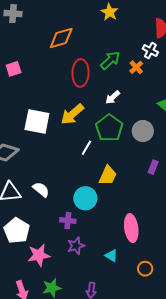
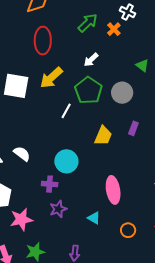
red ellipse: (81, 73) -> (43, 41), moved
yellow trapezoid: (108, 175) -> (103, 136), moved

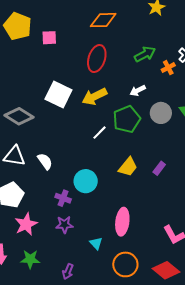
gray circle: (122, 93) -> (161, 113), moved
pink star: (21, 219) -> (26, 224), turned -30
orange circle: (128, 230) -> (125, 264), size x1.6

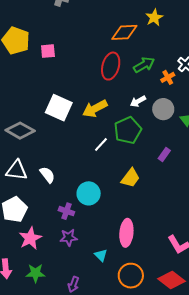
orange diamond: (103, 20) -> (124, 32), moved
red ellipse: (97, 59) -> (111, 66), moved
gray circle: (161, 113) -> (163, 109), moved
purple rectangle: (159, 168) -> (164, 154), moved

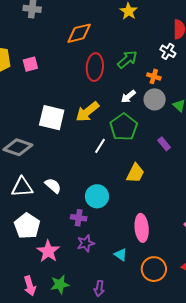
orange diamond: (124, 32) -> (79, 33), moved
orange cross: (168, 77) -> (154, 76), moved, turned -32
purple rectangle: (164, 154) -> (164, 144), turned -64

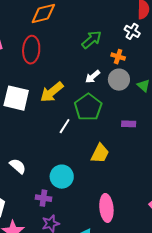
red ellipse: (95, 67) -> (31, 50), moved
purple rectangle: (164, 144) -> (129, 124), turned -48

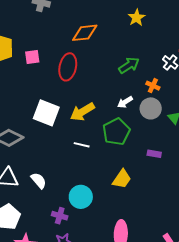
white line: (65, 126) -> (82, 145), moved, turned 63

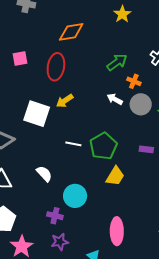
orange cross: (153, 86) -> (134, 81), moved
white arrow: (125, 102) -> (115, 99), turned 63
yellow arrow: (82, 112) -> (65, 101), moved, size x0.7
green pentagon: (116, 132) -> (103, 146), moved
white semicircle: (39, 181) -> (44, 174), moved

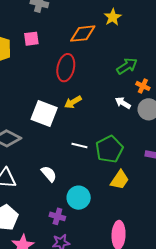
yellow star: (122, 14) -> (113, 17), moved
pink square: (20, 58) -> (31, 39), moved

